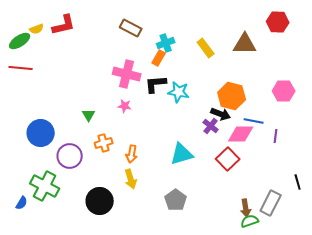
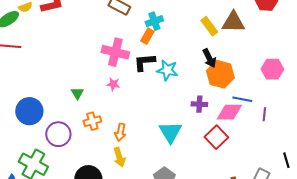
yellow rectangle: (206, 48) -> (209, 26), moved
black arrow: (221, 114) -> (209, 58), moved, turned 42
purple cross: (211, 126) -> (199, 104), turned -35
cyan triangle: (182, 154) -> (170, 132), turned -45

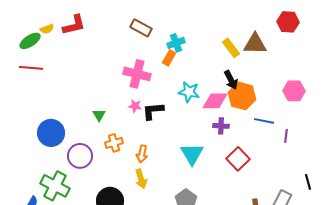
black L-shape: (144, 62) -> (153, 111), moved
pink diamond: (229, 112) -> (215, 101), moved

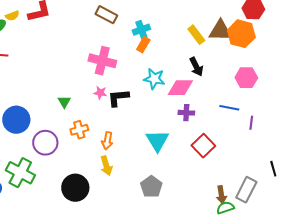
orange rectangle: (169, 58) -> (143, 45), moved
pink hexagon: (294, 91) -> (246, 78), moved
orange hexagon: (242, 96) -> (241, 34), moved

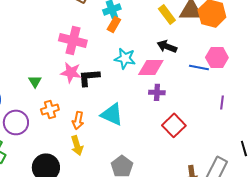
black arrow: (196, 67) -> (167, 46), turned 138
pink star: (100, 93) -> (71, 72), size x1.5
blue line: (229, 108) -> (199, 67), moved
cyan triangle: (157, 141) -> (112, 114), moved, turned -35

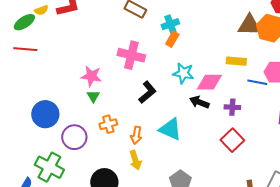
yellow rectangle: (167, 14) -> (236, 61), moved, turned -48
black arrow: (167, 46) -> (199, 102), moved
pink star: (71, 72) -> (91, 76), moved
black L-shape: (89, 77) -> (147, 92), turned 145
purple cross: (157, 92) -> (232, 107), moved

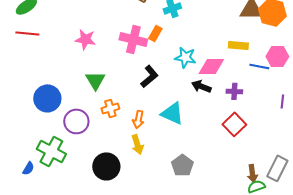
orange rectangle: (172, 39) -> (155, 33), moved
pink star: (91, 76) -> (85, 39), moved
green triangle: (93, 96) -> (95, 80), size x1.5

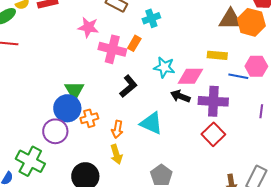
pink star: (85, 39) -> (88, 27), moved
purple cross: (234, 91) -> (213, 101), size x1.8
blue circle: (47, 98) -> (67, 108), moved

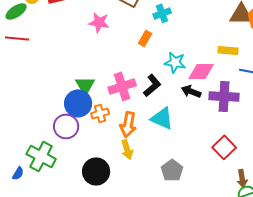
pink cross: (112, 49) -> (122, 86), moved, turned -32
black L-shape: (128, 86) -> (152, 85), moved
orange arrow: (117, 129) -> (128, 124), size x1.4
red square: (213, 134) -> (224, 147), moved

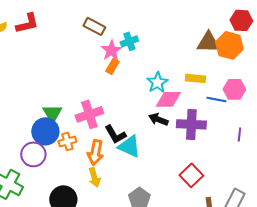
pink star: (99, 22) -> (111, 50), moved, turned 30
cyan star: (175, 62) -> (157, 82), moved, turned 30
black L-shape: (152, 85) -> (115, 134), moved, turned 100

